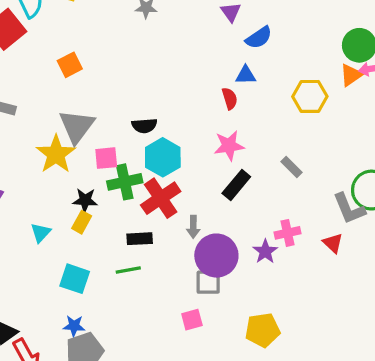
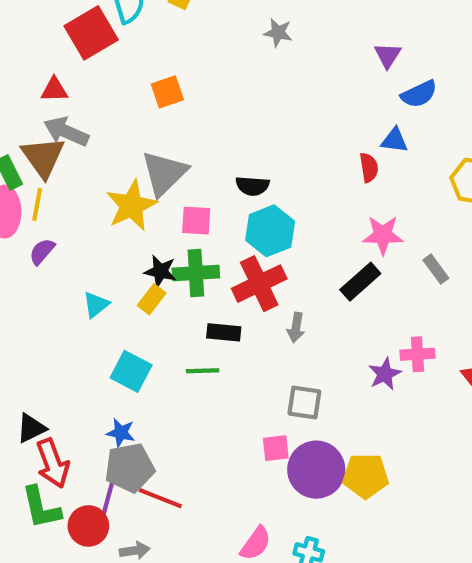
pink star: (229, 146) -> (383, 235), moved
green cross: (125, 182) -> (196, 273), moved
purple circle: (216, 256) -> (316, 470), moved

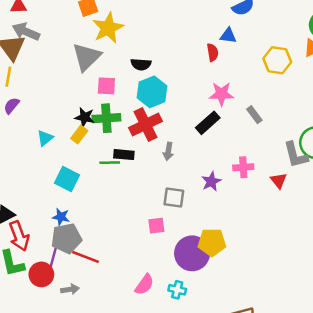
yellow star: (132, 206) -> (108, 28), moved
green line: (203, 371) -> (110, 163), moved
purple star: (385, 374) -> (211, 181), moved
purple circle: (316, 470) -> (192, 253), moved

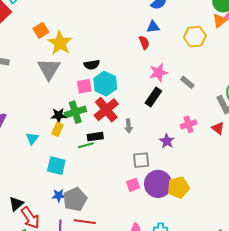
pink square: (106, 86) -> (84, 86), moved
gray pentagon: (67, 238) -> (75, 199), moved
purple circle: (192, 253) -> (158, 184), moved

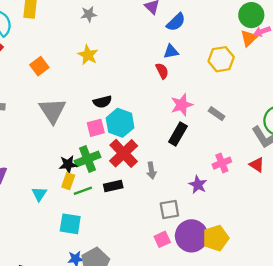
yellow star: (60, 43) -> (88, 55), moved, size x0.7
green line: (86, 145) -> (83, 191), moved

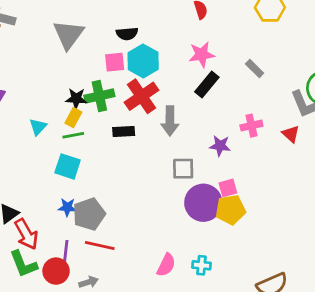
pink star: (182, 105) -> (202, 55), moved
gray arrow: (151, 170) -> (170, 121), size x1.5
purple star: (198, 185) -> (220, 146), turned -30
green line: (83, 191) -> (73, 135), moved
pink square: (162, 239) -> (228, 188), moved

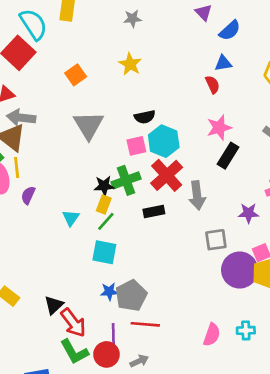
green line: (73, 135) -> (106, 221), turned -30

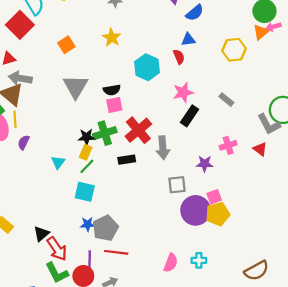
black semicircle: (145, 117) -> (112, 90), moved
cyan hexagon: (164, 141) -> (147, 67), moved

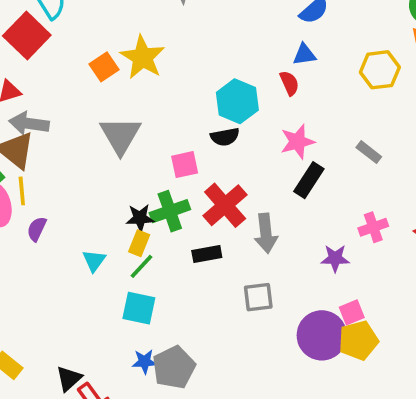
yellow star: (112, 38) -> (143, 57), moved, size x1.4
black semicircle: (112, 90) -> (225, 137), moved
gray square: (177, 185) -> (258, 297), moved

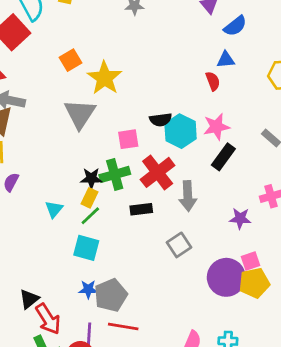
yellow star: (143, 57) -> (105, 78), moved
cyan hexagon: (237, 101) -> (181, 131), moved
gray square: (258, 297) -> (179, 245), turned -30

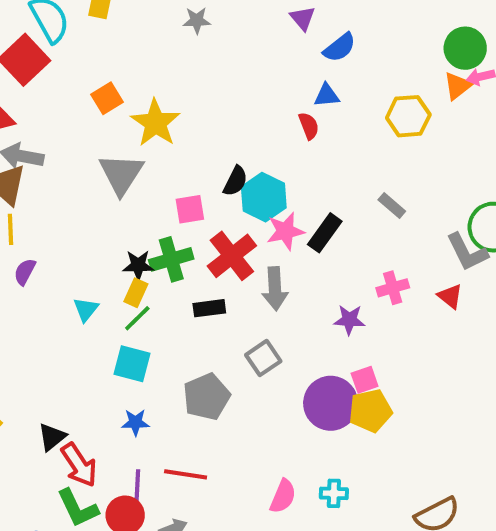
black semicircle: (161, 120) -> (235, 181), turned -55
pink star: (216, 127) -> (285, 231), moved
gray pentagon: (111, 295) -> (207, 397), moved

